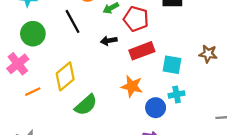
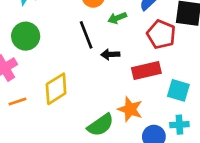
red pentagon: (136, 19) -> (161, 34), moved
black line: (72, 21) -> (86, 35), moved
green semicircle: (86, 105) -> (101, 125), moved

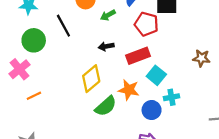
black line: (86, 35) -> (63, 26), moved
yellow diamond: (56, 89) -> (91, 79), moved
cyan square: (178, 90) -> (156, 75), moved, turned 30

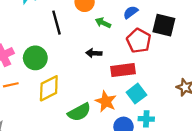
green arrow: (108, 15) -> (103, 23), turned 40
green circle: (34, 40) -> (35, 58), moved
yellow diamond: (91, 79) -> (49, 88), moved

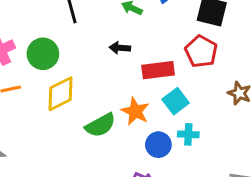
red pentagon: (139, 41) -> (201, 51), moved

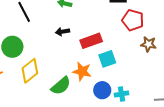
red pentagon: (201, 51) -> (133, 20), moved
cyan square: (176, 101) -> (107, 59), turned 30
cyan cross: (188, 134) -> (122, 94), moved

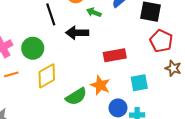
black arrow: (62, 32) -> (77, 33), moved, size x1.5
cyan square: (107, 59) -> (139, 83), moved

